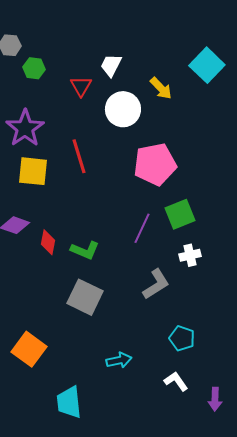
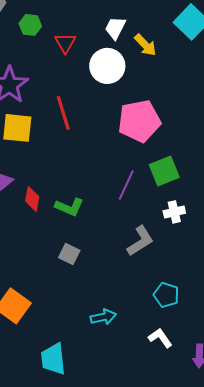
white trapezoid: (111, 65) -> (115, 28), moved
green hexagon: (34, 68) -> (30, 25), moved
gray square: (85, 297) -> (69, 254), size x0.6

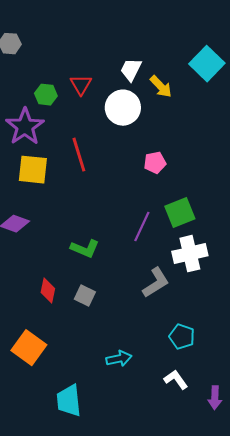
green hexagon: (30, 25) -> (46, 95), moved
pink pentagon: (139, 121) -> (155, 163), size x0.5
red diamond: (32, 199) -> (48, 291), moved
white cross: (174, 212) -> (190, 254), size x1.6

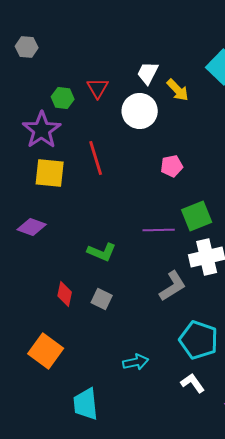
purple line: (142, 227) -> (159, 230), turned 64
cyan pentagon: (182, 337) -> (199, 340), size x1.5

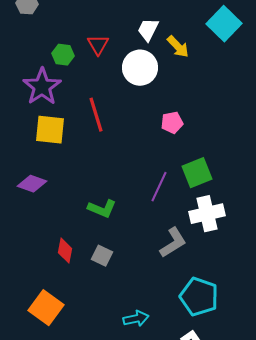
purple line: (159, 230) -> (159, 187), turned -64

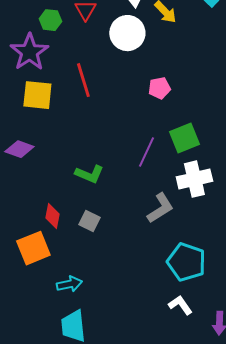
orange square: (46, 308) -> (33, 248), moved, turned 32
cyan arrow: (136, 319) -> (69, 284), moved

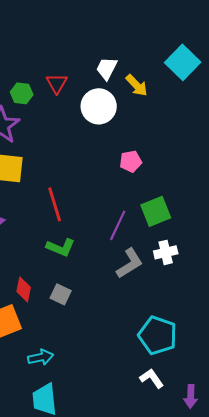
red line: (83, 80) -> (55, 204), moved
white cross: (194, 179) -> (166, 252), size x0.7
gray L-shape: (160, 208) -> (130, 263), moved

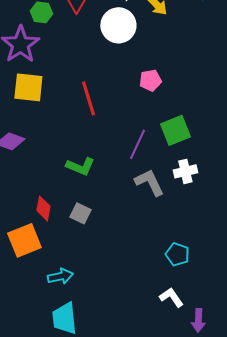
red line: (55, 204) -> (88, 98), moved
gray L-shape: (130, 263) -> (149, 182), turned -84
cyan pentagon: (158, 335) -> (177, 254), size x0.6
purple arrow: (191, 396) -> (198, 320), moved

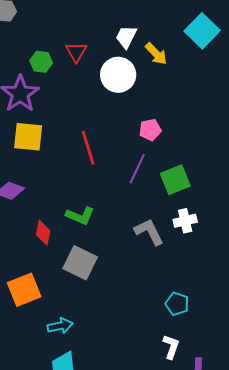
purple line: (137, 144) -> (137, 169), moved
red diamond: (43, 208) -> (43, 233), moved
gray square: (80, 213) -> (80, 263), size x1.6
white L-shape: (171, 297) -> (171, 347), turned 55

